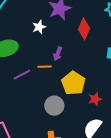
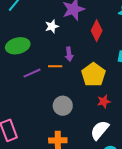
purple arrow: (58, 54) -> (69, 54), turned -32
yellow pentagon: (73, 83) -> (93, 75), moved

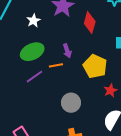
white star: (52, 26) -> (33, 21), moved
green ellipse: (18, 46) -> (32, 52), moved

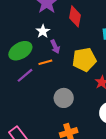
white star: (33, 21) -> (43, 31), moved
yellow pentagon: (95, 66) -> (84, 60), turned -30

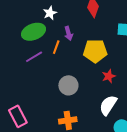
white star: (43, 31) -> (50, 13), moved
orange line: (45, 62) -> (56, 47), turned -64

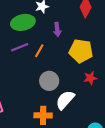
orange line: (56, 47) -> (39, 51), moved
white semicircle: (108, 105) -> (65, 100), moved

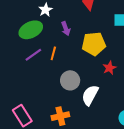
orange cross: (43, 115) -> (60, 116), moved

